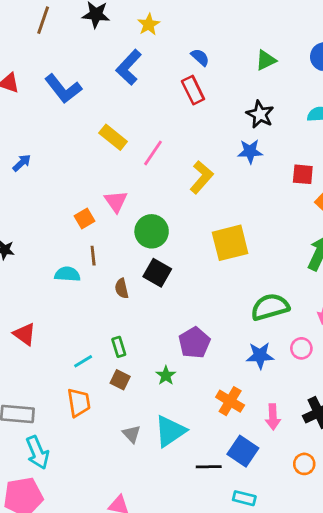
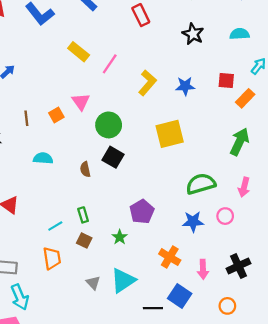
blue star: (250, 151) -> (185, 86), moved
brown line: (93, 256) -> (26, 118), moved

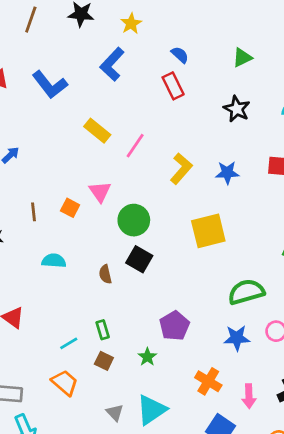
orange square: (56, 115) -> (70, 208), turned -32
orange trapezoid: (52, 258) -> (65, 383), turned -40

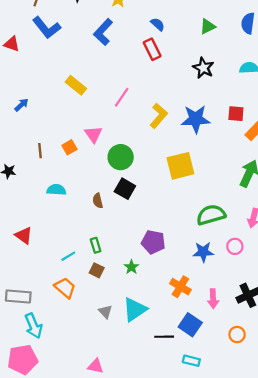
blue L-shape: (50, 85) -> (47, 28), moved
yellow rectangle: (97, 131) -> (76, 85), moved
blue star: (227, 173) -> (196, 119), size x1.5
orange square: (70, 208) -> (69, 147), turned 32
purple pentagon: (174, 326) -> (153, 242), turned -30

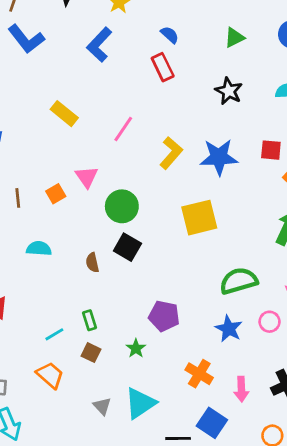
blue star: (203, 252) -> (229, 329), turned 30

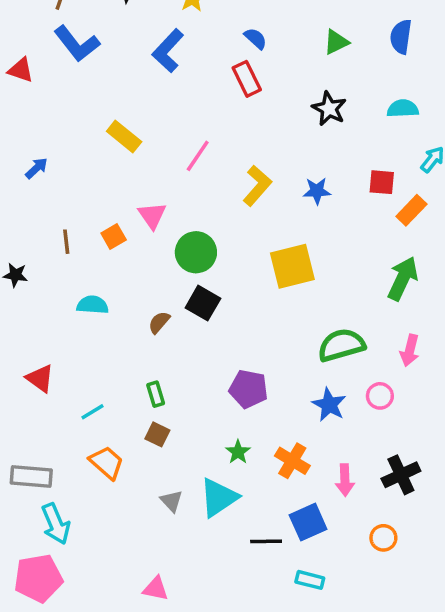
blue star: (219, 157) -> (317, 191), size x0.6
brown semicircle: (92, 263) -> (159, 322), turned 54
cyan line: (54, 334) -> (93, 412), moved
green star: (136, 348) -> (238, 452), moved
blue square: (212, 423) -> (308, 522), turned 32

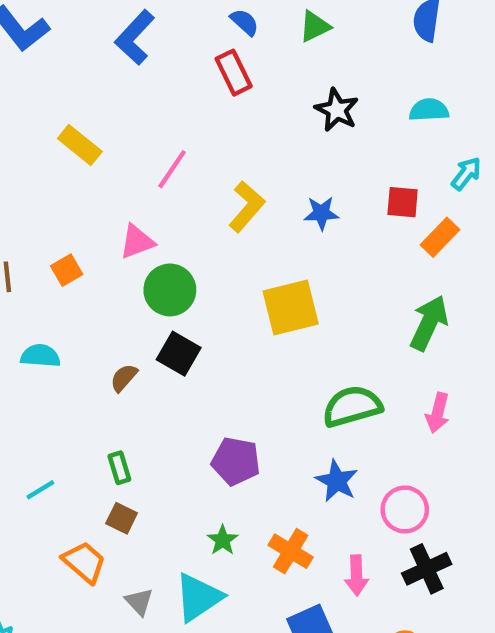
green triangle: (336, 42) -> (315, 26), moved
pink triangle: (152, 215) -> (137, 242), moved, turned 44
pink circle: (380, 396) -> (405, 509), moved, size x1.4
orange trapezoid: (107, 463) -> (84, 562), moved

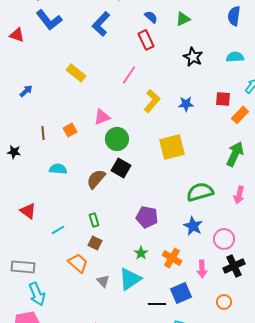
pink line: (172, 169) -> (129, 75), moved
brown semicircle: (124, 378) -> (96, 179), size x1.5

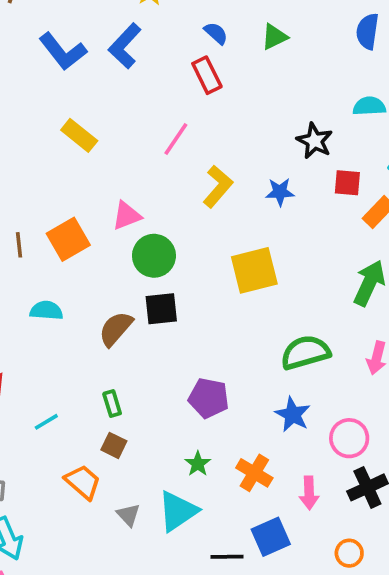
blue L-shape: (49, 20) -> (63, 51), moved
black star: (193, 57) -> (315, 141), moved
orange square: (70, 130) -> (68, 239), size x1.6
black square: (121, 168) -> (161, 309), turned -36

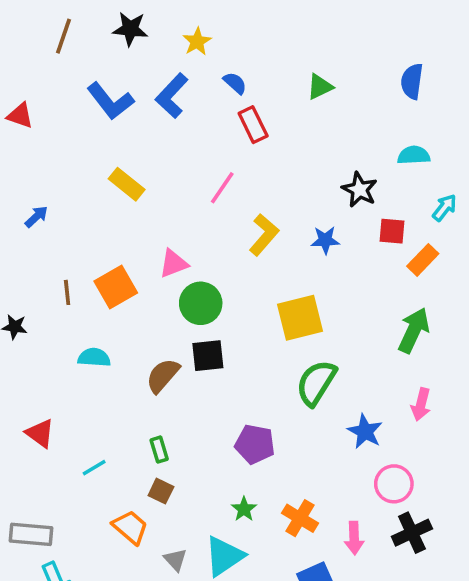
blue semicircle: (216, 33) -> (235, 83), moved
green semicircle: (305, 352) -> (316, 383), moved, turned -42
blue star: (293, 414) -> (365, 432), moved

